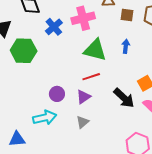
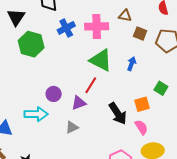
red line: (91, 77) -> (91, 85), turned -54

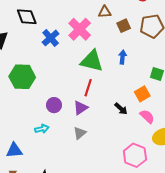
pink cross: (97, 26) -> (80, 29), turned -30
brown square: (140, 34) -> (124, 26), turned -32
green hexagon: (31, 44) -> (22, 77), moved
black arrow: (118, 113) -> (121, 109), size x0.6
cyan arrow: (36, 114) -> (42, 129), size x0.6

